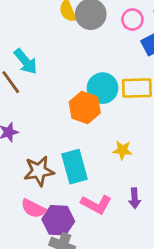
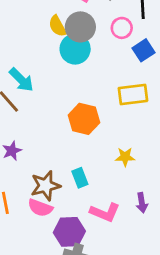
cyan circle: (103, 88) -> (75, 49), moved
cyan rectangle: (74, 167) -> (80, 178), size x0.6
pink semicircle: (33, 208) -> (40, 208), moved

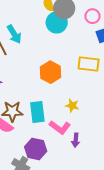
cyan rectangle: (80, 178) -> (37, 112), size x1.5
pink L-shape: (105, 212) -> (60, 127), moved
purple hexagon: (69, 232) -> (36, 149), moved

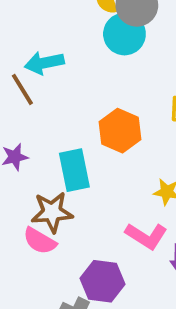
cyan arrow: (14, 34) -> (44, 63), turned 114
cyan rectangle: (37, 112) -> (74, 170), moved

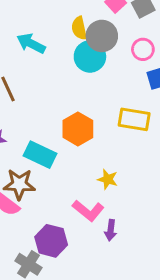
cyan arrow: (44, 63) -> (31, 43), moved, turned 32
cyan rectangle: (74, 170) -> (40, 155), turned -60

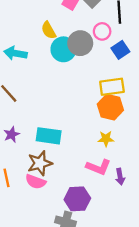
gray circle: (102, 36) -> (80, 43), moved
orange hexagon: (78, 129) -> (110, 107), moved

